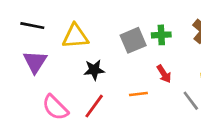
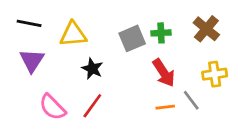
black star: (94, 70) -> (92, 69), turned 30
red arrow: (164, 74) -> (164, 73), size x1.5
orange line: (138, 94) -> (165, 107), moved

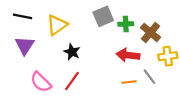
brown cross: (206, 29) -> (151, 33), moved
yellow triangle: (73, 34) -> (57, 25), turned -30
gray square: (132, 38) -> (103, 16), moved
red arrow: (164, 73) -> (128, 55), turned 130

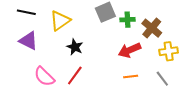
purple triangle: (25, 45) -> (28, 41), turned -36
red arrow: (128, 55) -> (130, 50), turned -30
gray line: (149, 77) -> (162, 79), moved

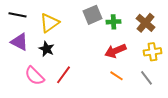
brown cross: (152, 28) -> (146, 23), moved
black star: (75, 47) -> (46, 49), moved
orange line: (131, 77) -> (116, 76), turned 40

